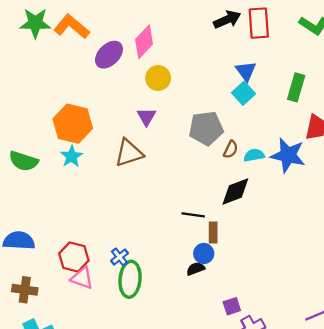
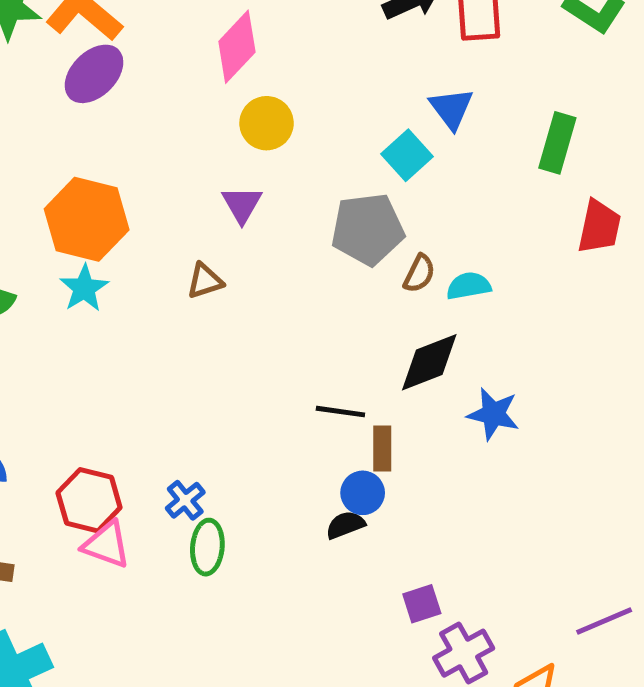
purple ellipse: (109, 55) -> (94, 74), moved
cyan square: (244, 93) -> (407, 155), moved
brown triangle: (129, 153) -> (205, 281), size x0.6
blue star: (288, 155) -> (493, 414), moved, size x0.7
green ellipse: (130, 279) -> (207, 547), size x0.7

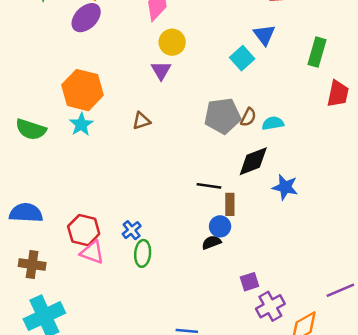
purple triangle: (242, 205) -> (161, 70), moved
gray pentagon: (368, 229) -> (222, 116), moved

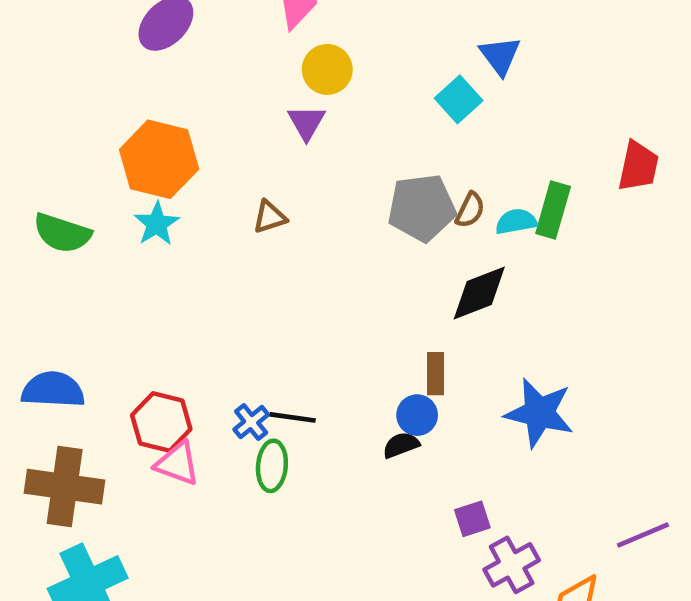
green rectangle: (317, 52) -> (553, 210), moved
black line: (209, 186) -> (293, 417), moved
blue star: (285, 187) -> (539, 413), moved, size x1.4
brown cross: (32, 264) -> (65, 487), size x1.5

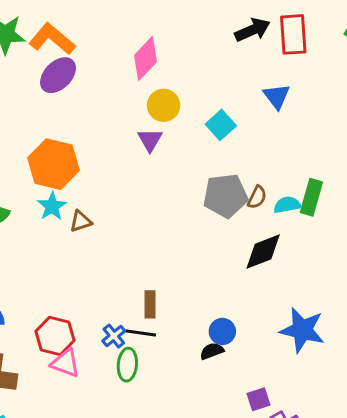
cyan square: (459, 99) -> (221, 125), moved
brown triangle: (270, 217) -> (81, 221), moved
brown rectangle: (436, 374) -> (150, 304), moved

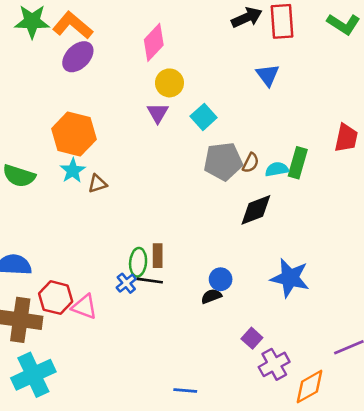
cyan square: (221, 125) -> (204, 117), moved
red hexagon: (55, 336) -> (56, 298), moved
green ellipse: (127, 365) -> (138, 262), moved
purple square: (259, 399) -> (252, 338), turned -30

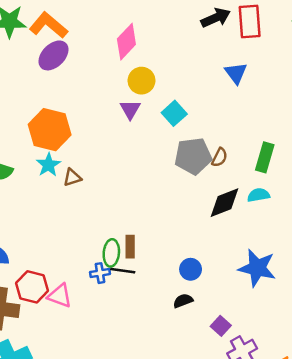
cyan semicircle: (277, 169) -> (258, 195), moved
blue cross: (126, 283) -> (100, 273), turned 30
black semicircle: (211, 296) -> (183, 301), moved

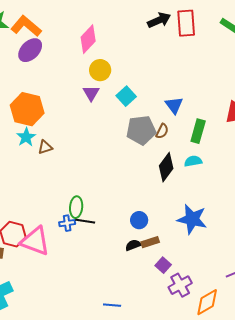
blue triangle: (236, 73) -> (174, 105), moved
black diamond: (225, 203) -> (166, 167), turned -32
brown rectangle: (130, 247) -> (150, 242), moved, turned 72
pink triangle: (60, 296) -> (35, 241), size x1.5

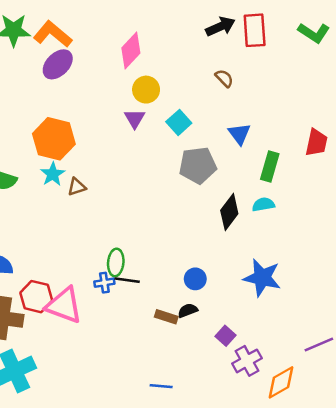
brown semicircle: (162, 131) -> (224, 78), moved, turned -70
brown rectangle: (150, 242) -> (166, 317), moved, turned 36

